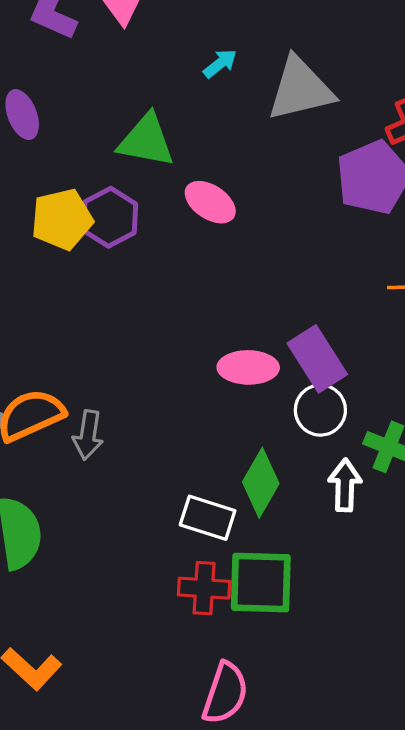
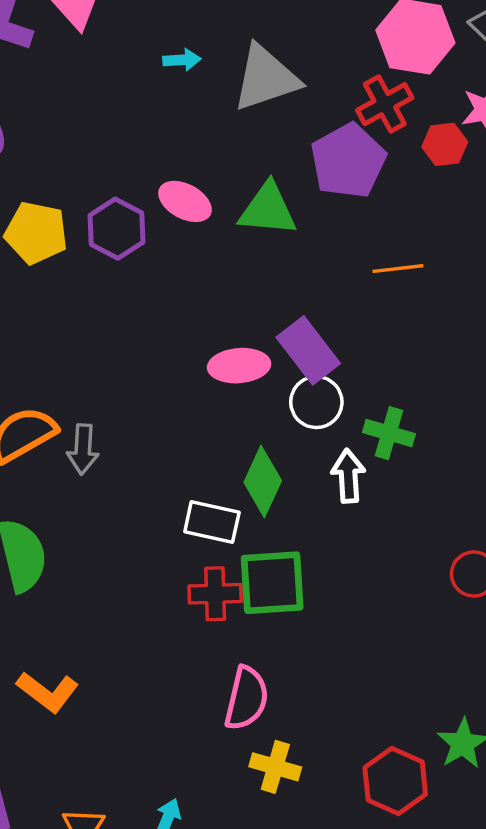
cyan arrow: (220, 64) -> (182, 60), turned 40
green triangle: (146, 141) -> (268, 209), moved
purple hexagon: (110, 217) -> (117, 229), moved
yellow pentagon: (62, 219) -> (36, 233), turned 30

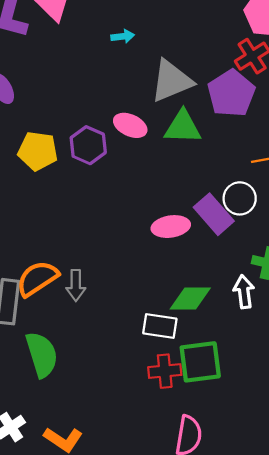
gray triangle: (266, 78) -> (171, 81), moved
white circle: (316, 402) -> (240, 198), moved
green diamond: (263, 481) -> (190, 299), turned 69

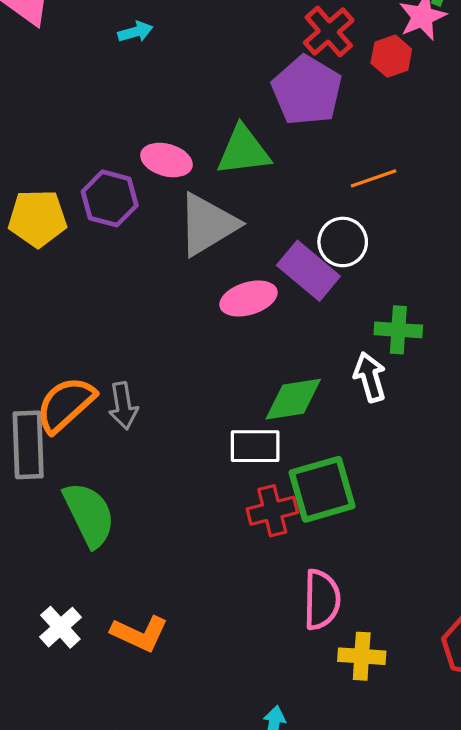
gray triangle: (171, 81) -> (208, 224), moved

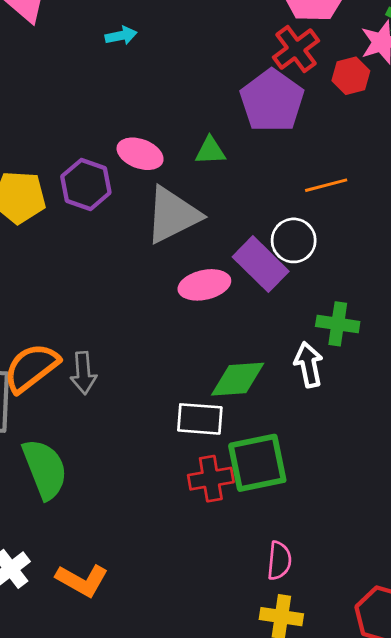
green triangle: (243, 151) -> (210, 151), size x0.6
pink semicircle: (322, 600) -> (279, 561), moved, size x0.7

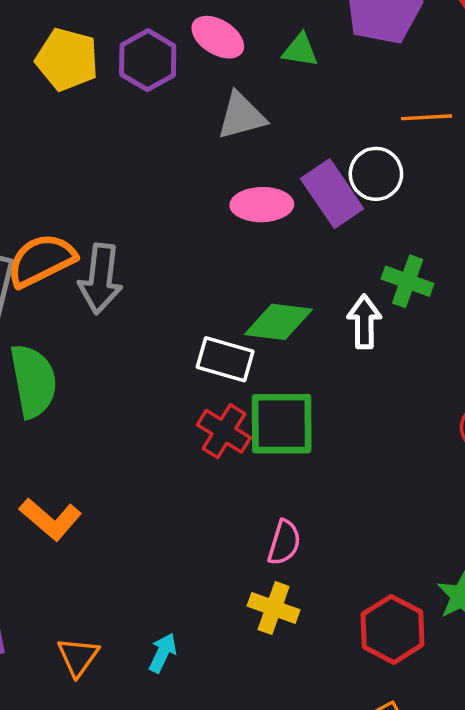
gray triangle: (173, 215) -> (241, 116), size x0.7
gray arrow: (83, 373) -> (101, 279), size x1.4
red cross: (211, 479) -> (224, 431), turned 30

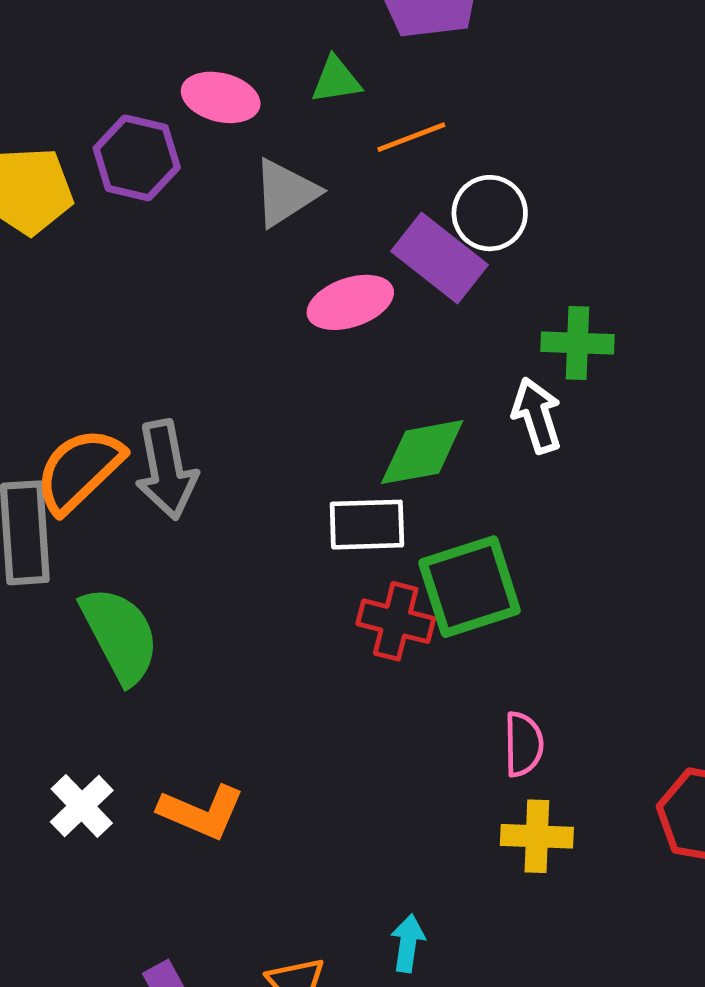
orange line: (427, 117) -> (411, 137), moved

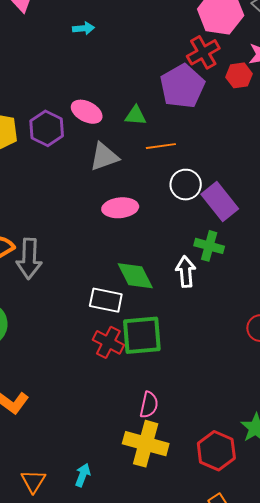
purple rectangle: (439, 258) -> (220, 202), moved
green diamond: (422, 452) -> (135, 276), turned 60
yellow cross: (537, 836) -> (146, 444), size x1.5

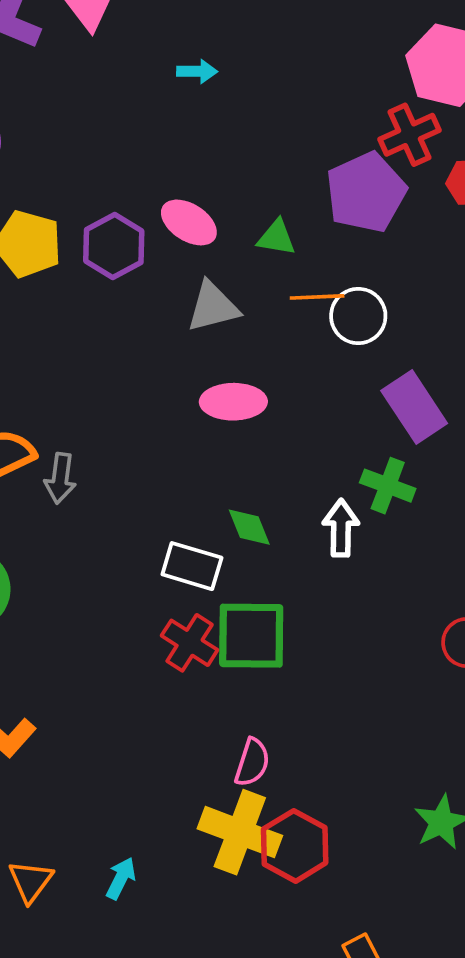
white circle: (186, 185) -> (358, 316), moved
gray arrow: (29, 259) -> (60, 478), size x0.7
green diamond: (135, 276) -> (249, 527), size x0.7
red hexagon: (216, 451) -> (295, 846), moved

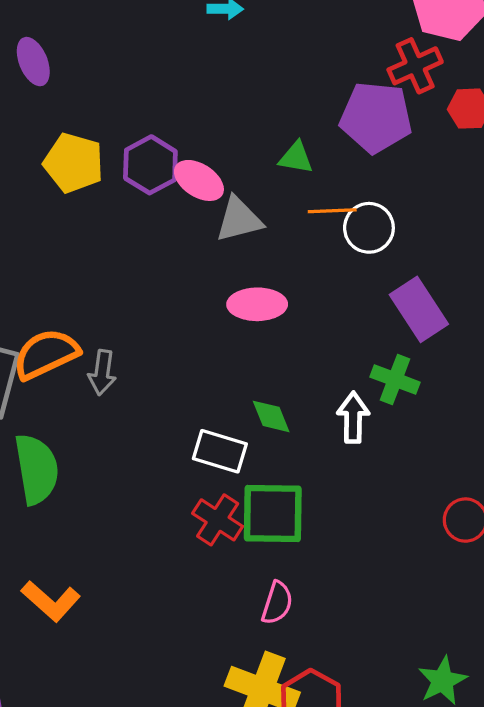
purple pentagon: (366, 192) -> (376, 117), turned 30
pink ellipse: (189, 222) -> (199, 180), moved
pink semicircle: (252, 762) -> (277, 603), moved

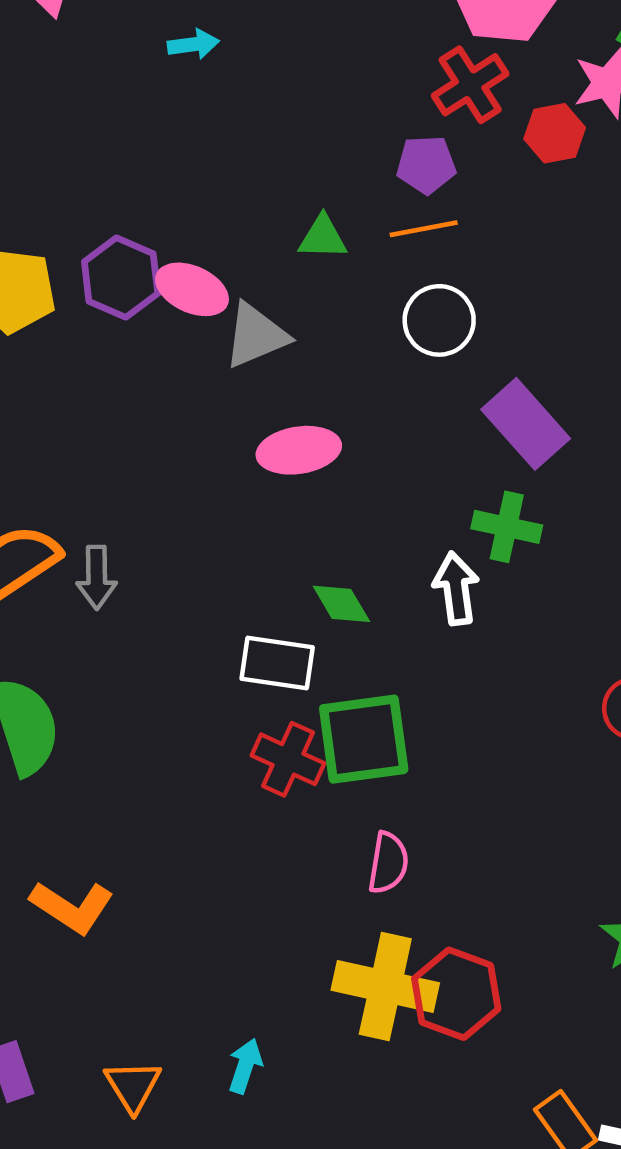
purple pentagon: (376, 117) -> (426, 165), size x0.6
orange line: (332, 211) -> (424, 229), moved

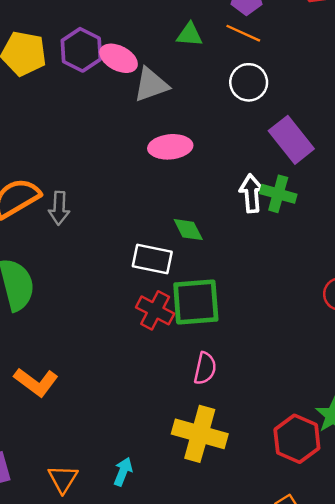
orange line: (424, 229) -> (243, 33), turned 32
white arrow: (456, 588) -> (251, 193), moved
red hexagon: (456, 994) -> (297, 439), moved

